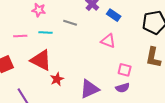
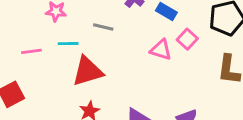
red triangle: (41, 60) -> (88, 71), moved, turned -40
pink square: (125, 70) -> (187, 39), moved, turned 32

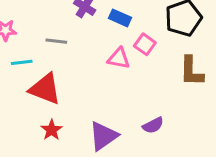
red triangle: (88, 71) -> (45, 89), turned 44

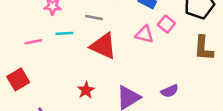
red triangle: (45, 89) -> (103, 46), moved

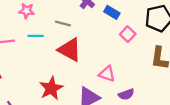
pink triangle: (144, 34) -> (107, 74), moved
red star: (86, 90) -> (51, 88), size x1.5

